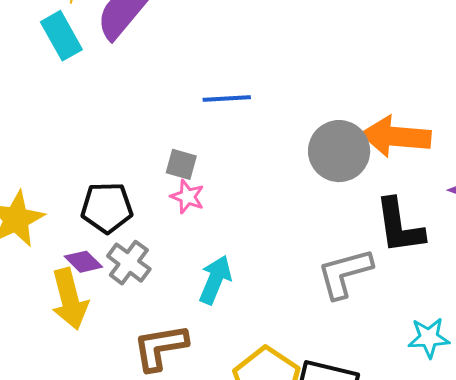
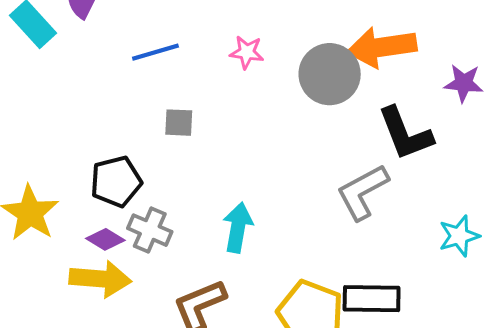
blue line: (227, 98) -> (155, 52), moved
pink star: (187, 197) -> (247, 52), moved
yellow arrow: (70, 299) -> (100, 279), turned -58

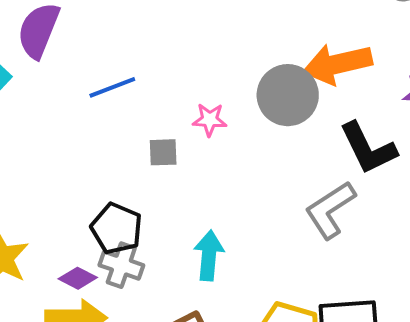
pink star: (247, 52) -> (210, 120), moved
gray square: (179, 123) -> (163, 152), moved
black pentagon: (116, 181) -> (116, 229), moved, turned -30

